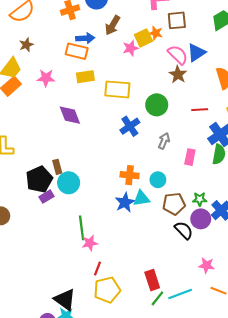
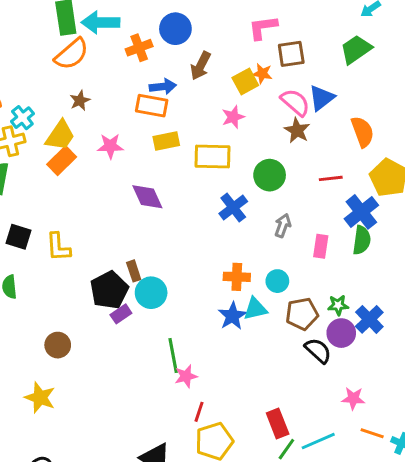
pink star: (131, 48) -> (233, 117), moved

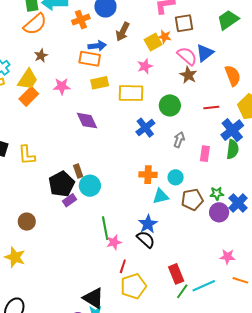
blue star: (232, 316) -> (148, 224), moved
black semicircle: (318, 351) -> (146, 239), moved

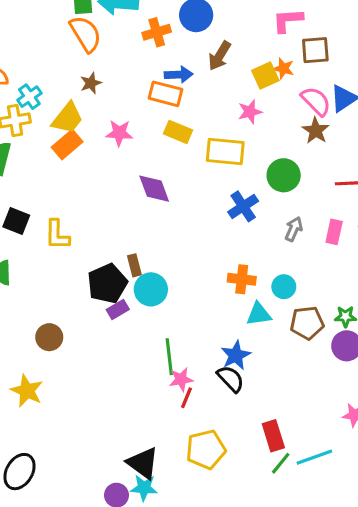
orange semicircle: (35, 24) -> (86, 34), turned -85
yellow rectangle: (100, 83) -> (178, 132), turned 30
pink rectangle: (205, 154) -> (334, 232), moved
red line: (123, 266) -> (187, 398), moved

